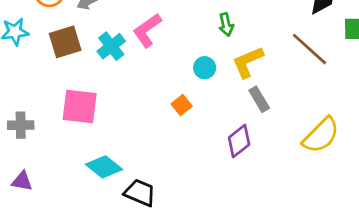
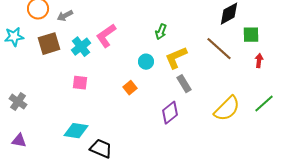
green arrow: (226, 25) -> (161, 32), turned 35
pink square: (80, 106) -> (80, 83), moved, size x0.6
gray cross: (21, 125) -> (18, 102), turned 36
cyan diamond: (104, 167) -> (76, 131), turned -30

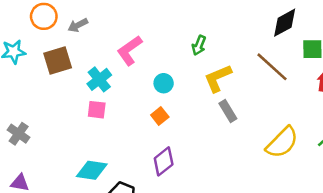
cyan cross: (81, 47) -> (99, 79), moved
cyan circle: (146, 62) -> (164, 83), moved
purple diamond: (170, 113) -> (164, 161), moved

